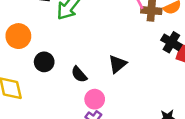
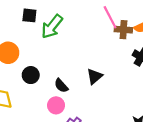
pink circle: (95, 99) -> (56, 105), moved

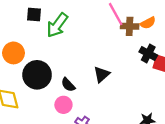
black circle: (31, 75) -> (37, 75), size x1.6

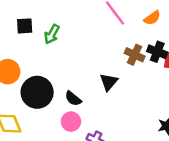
green arrow: (57, 25) -> (52, 34), size x0.7
brown cross: (130, 26) -> (135, 55), moved, turned 30

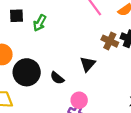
pink circle: (71, 122) -> (79, 100), moved

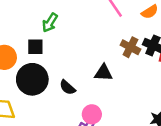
black square: (17, 16) -> (35, 47), moved
black triangle: (88, 64) -> (103, 73), turned 49

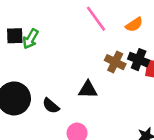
black square: (35, 47) -> (15, 36), moved

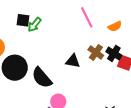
black triangle: (88, 90) -> (73, 61), moved
black semicircle: (51, 106) -> (42, 78), size x1.6

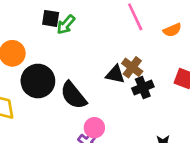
brown cross: (96, 52) -> (132, 67), moved
black cross: (114, 53) -> (143, 88), moved, turned 35

